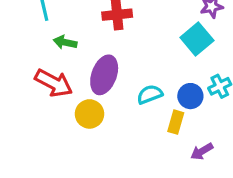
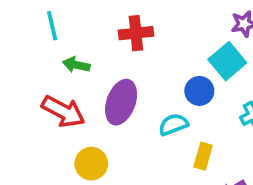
blue circle: (190, 96) -> (199, 91), moved
yellow circle: (89, 114) -> (91, 164), moved

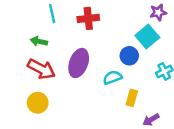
cyan line: (52, 26) -> (52, 14), moved
green arrow: (76, 65) -> (39, 41), moved
yellow circle: (91, 164) -> (38, 103), moved

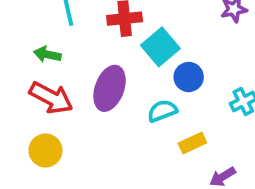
cyan square: (147, 36) -> (160, 47), moved
yellow rectangle: (132, 98) -> (192, 143), turned 49

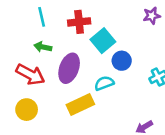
green arrow: (47, 54) -> (43, 47), moved
yellow rectangle: (192, 143) -> (80, 105), moved, size x1.5

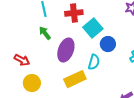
green arrow: (43, 47) -> (45, 33), turned 40
red arrow: (30, 74) -> (22, 60), moved, size x0.7
cyan semicircle: (104, 83) -> (94, 62), turned 126

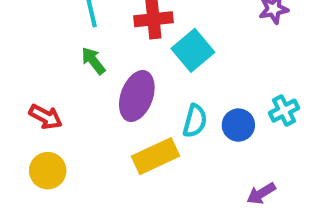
blue circle: (108, 44) -> (238, 125), moved
yellow circle: (32, 83) -> (48, 171), moved

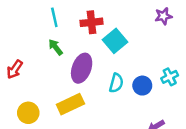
red arrow: (46, 117) -> (15, 69), moved, turned 96
yellow rectangle: (155, 156) -> (70, 104), moved

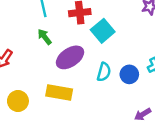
purple ellipse: (82, 68) -> (70, 57), turned 36
yellow rectangle: (70, 104) -> (59, 93), turned 35

